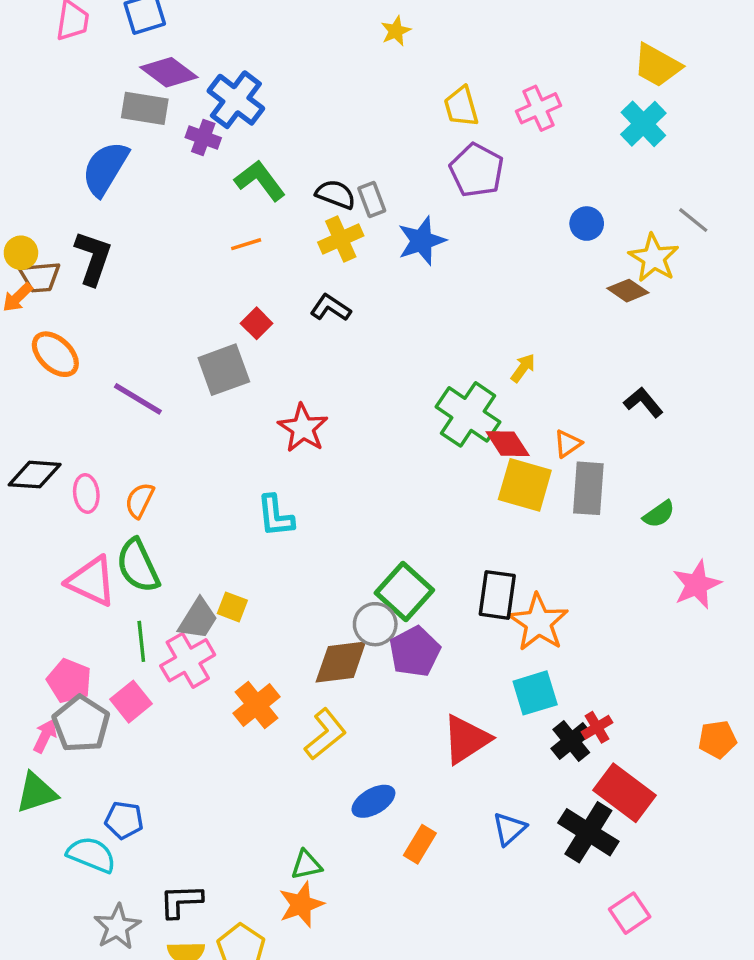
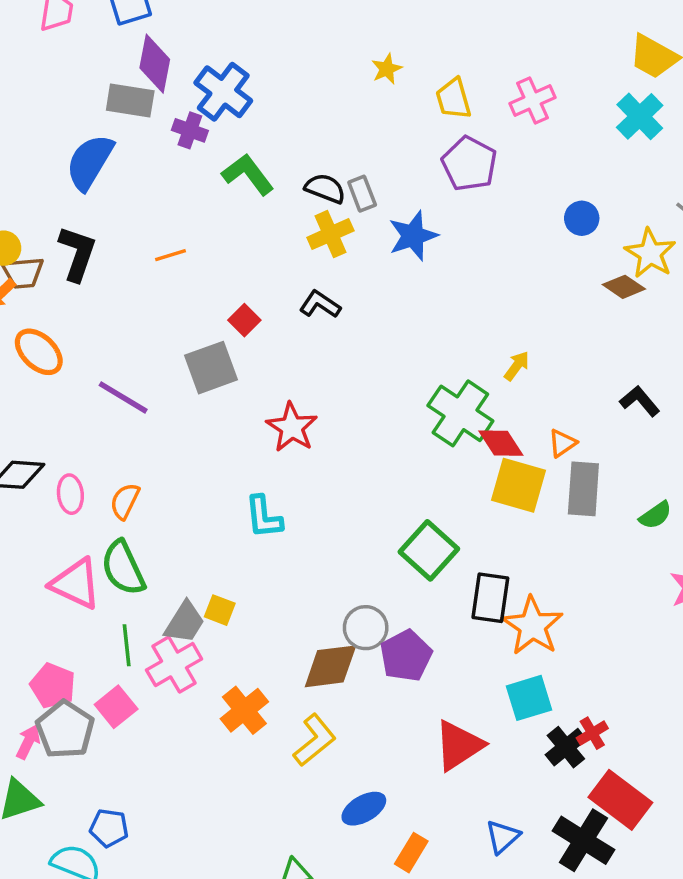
yellow star: (396, 31) -> (387, 69), moved
purple diamond: (169, 72) -> (155, 64), turned 64
orange line: (246, 244) -> (171, 255), moved
green square: (404, 591) -> (429, 550), moved

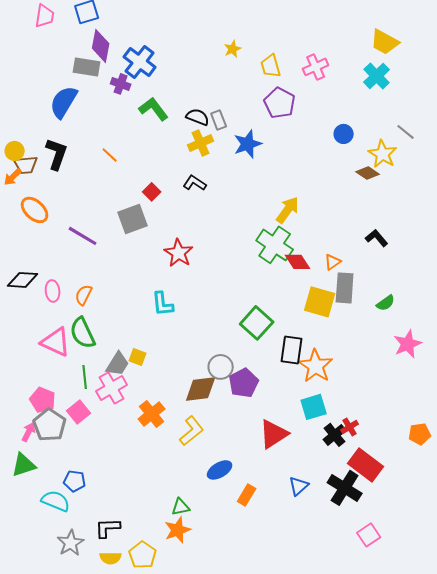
orange line: (171, 255) -> (110, 155), turned 60
yellow arrow: (517, 366) -> (288, 210), moved, size x1.6
yellow square: (518, 485) -> (320, 302), moved

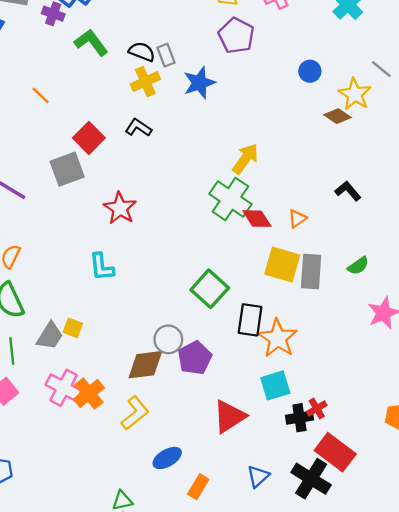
red square: (152, 192) -> (89, 138), size x1.5
gray rectangle: (345, 288) -> (311, 272), moved
pink cross: (112, 388) -> (64, 388), moved, turned -32
black cross: (335, 435) -> (300, 418), turned 30

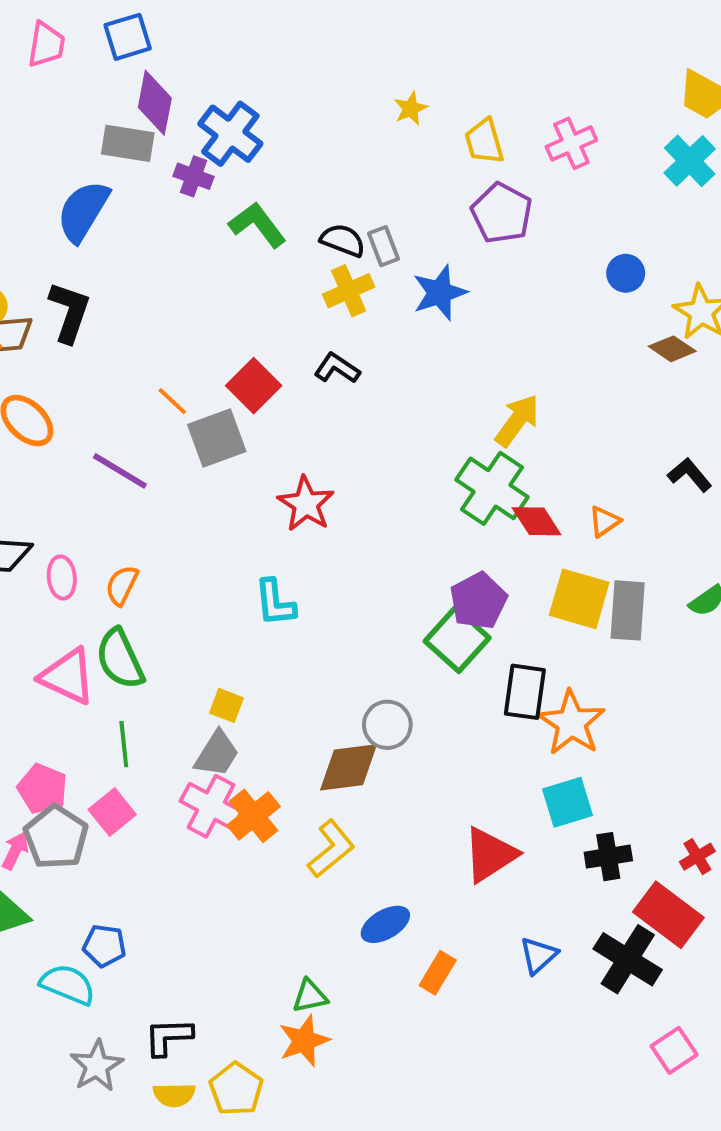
orange line: (41, 95) -> (172, 401), moved
gray trapezoid: (50, 336) -> (217, 754), moved
purple pentagon: (195, 358) -> (478, 601), moved
red cross: (317, 408) -> (697, 857), moved

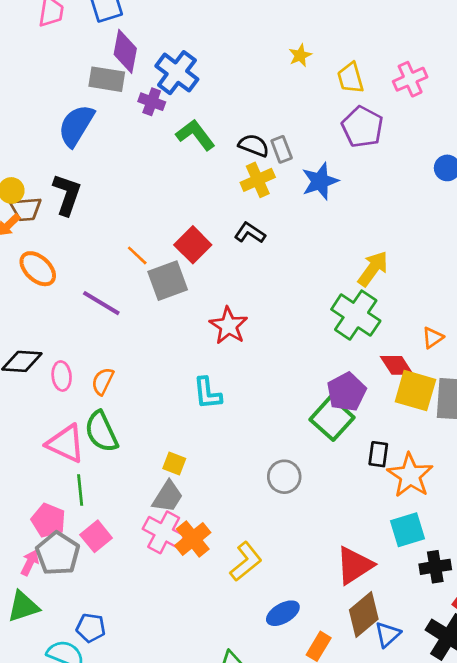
red diamond: (537, 521) -> (397, 365), moved
black rectangle: (525, 692) -> (378, 454), size x0.7
green line: (124, 744) -> (80, 490), moved
brown diamond: (349, 767) -> (364, 615), moved, turned -33

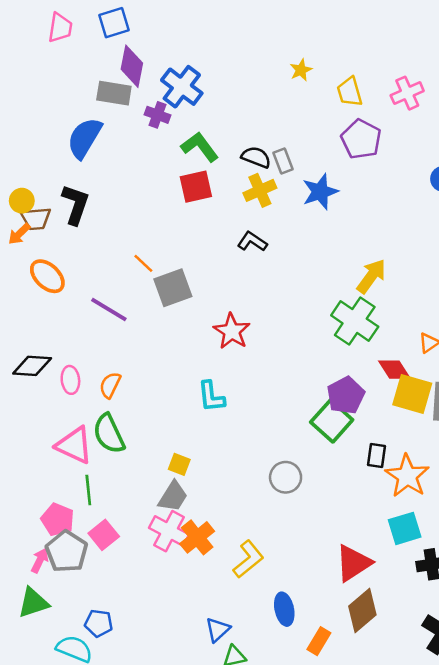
red square: (193, 245) -> (196, 187), moved, turned 32
blue ellipse: (283, 613) -> (284, 609), turned -72
blue triangle: (388, 634) -> (218, 630), moved

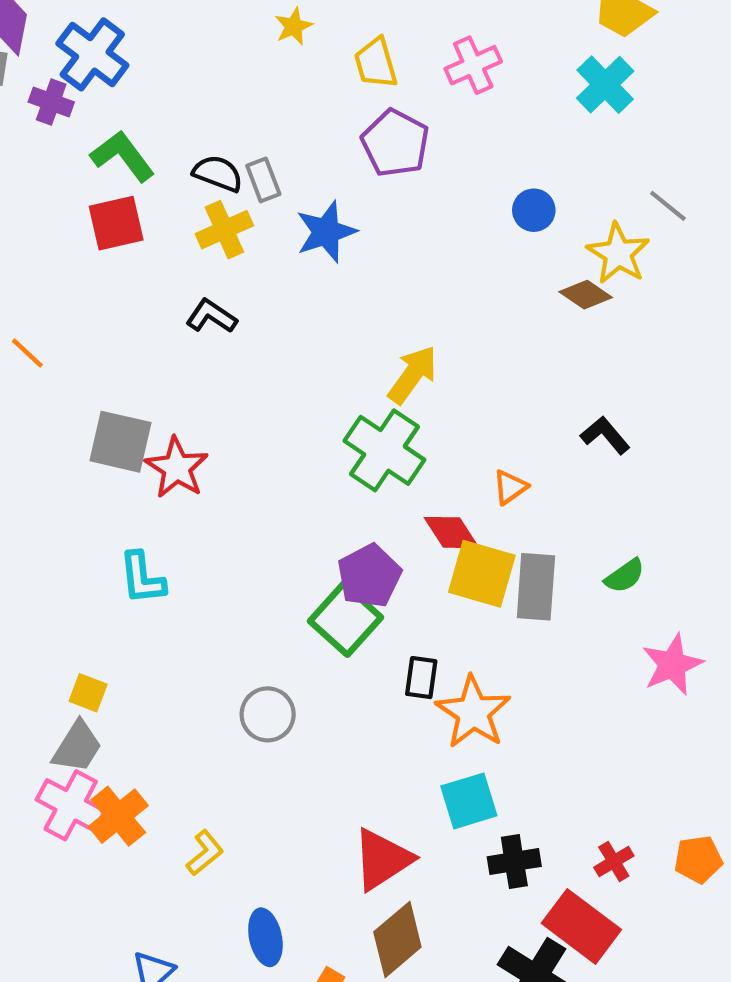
gray square: (173, 288) -> (120, 442), moved, turned 33
yellow L-shape: (248, 559) -> (205, 853), size x0.7

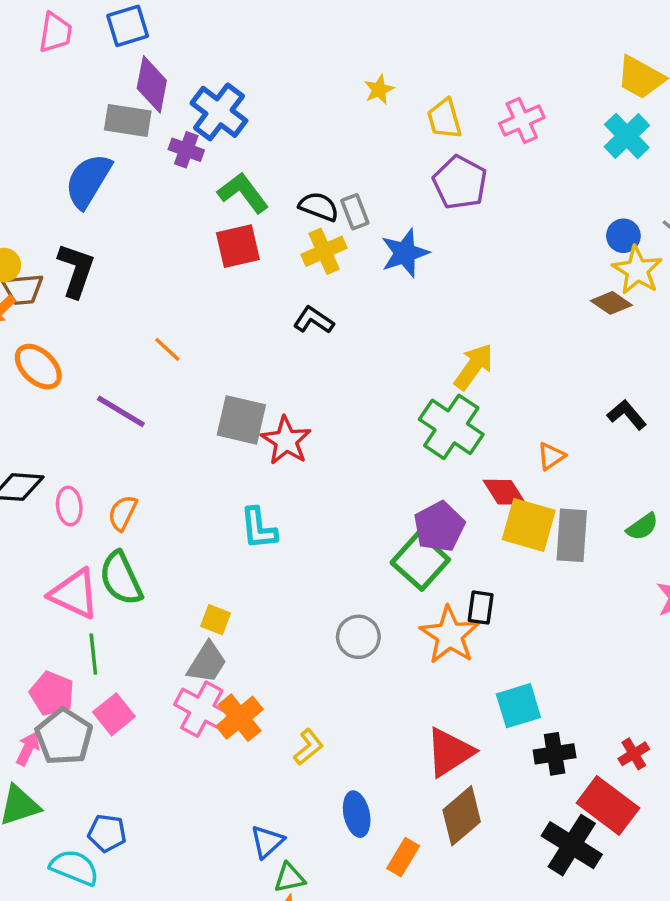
blue circle: (534, 210) -> (623, 236), moved
orange star: (473, 712) -> (450, 635), moved

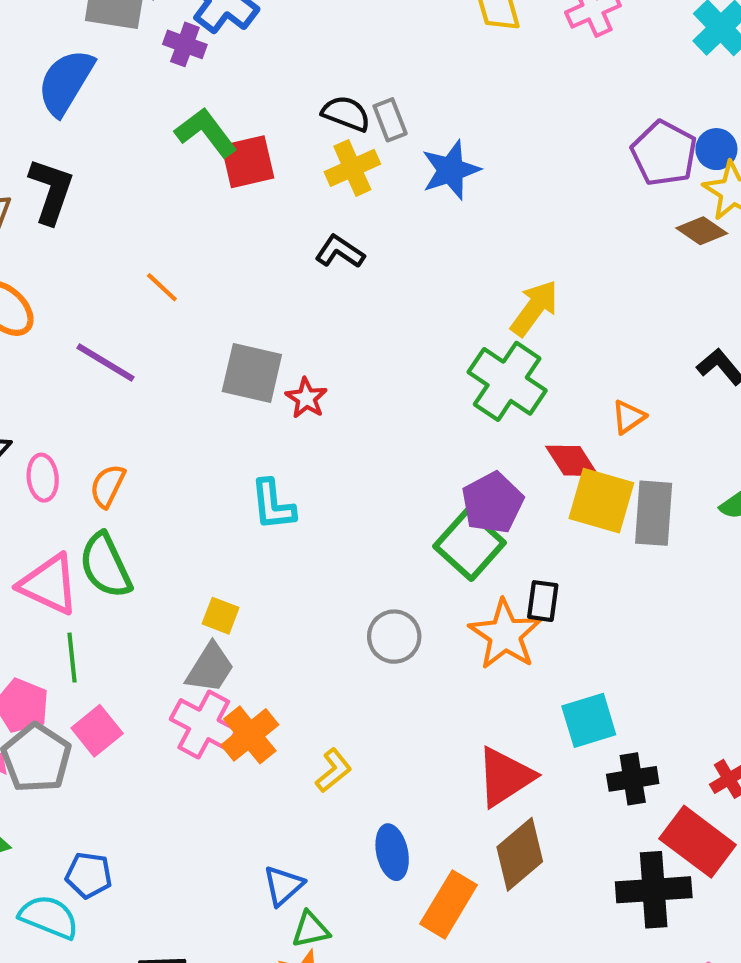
purple pentagon: (460, 182) -> (664, 153), moved
green L-shape: (243, 193) -> (206, 132), moved
red star: (286, 441) -> (306, 398), size x0.7
black cross: (572, 845) -> (654, 890), turned -36
orange rectangle: (403, 857) -> (449, 904), size x1.4

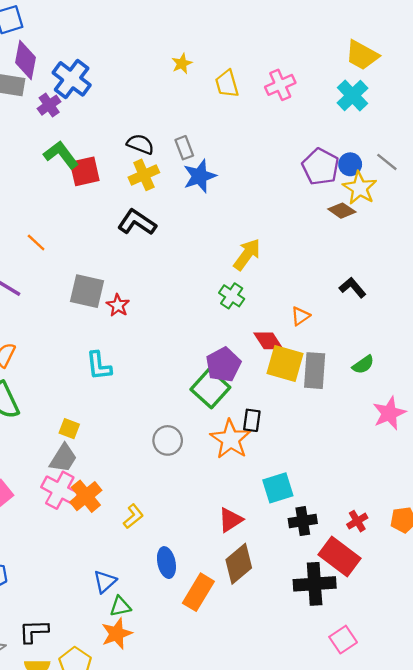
purple cross: (185, 44) -> (49, 105), turned 35
gray rectangle: (390, 120) -> (184, 148), moved
black L-shape: (340, 252) -> (137, 222), size x1.4
green cross: (507, 381) -> (232, 296), size x0.6
red triangle: (505, 777) -> (230, 520), size x0.7

